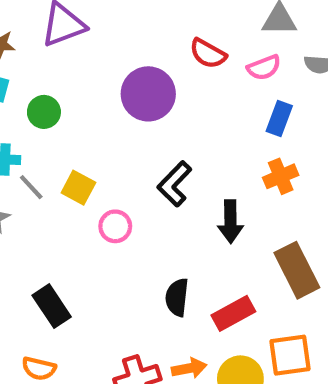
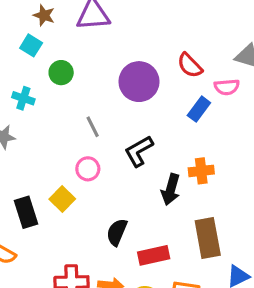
blue rectangle: (279, 119) -> (199, 109), moved
orange cross: (281, 176) -> (201, 171), moved
gray line: (31, 187) -> (93, 127), moved
yellow square: (78, 188) -> (62, 199), moved

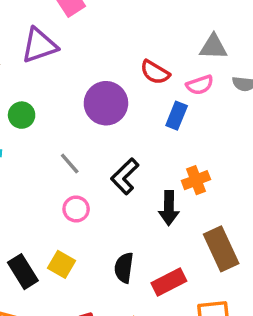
yellow square: (62, 199) -> (61, 264), moved

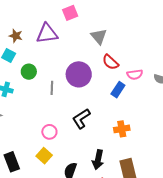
gray triangle: (213, 47) -> (99, 36), moved, turned 36
gray line: (70, 163) -> (52, 88), moved, turned 32
black arrow: (169, 208) -> (98, 160), moved
yellow square: (61, 264) -> (44, 156), moved

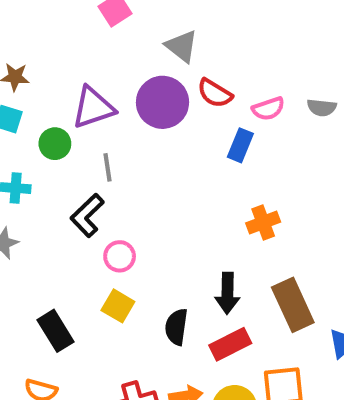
purple triangle: (47, 34) -> (93, 108), moved
purple circle: (79, 74) -> (162, 102), moved
black L-shape: (81, 119) -> (87, 215), moved

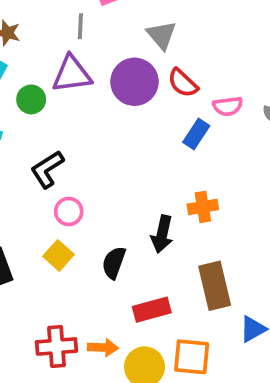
gray line: (107, 167) -> (80, 26), moved
black arrow: (227, 293) -> (162, 234), moved
black semicircle: (176, 327) -> (114, 263), moved

